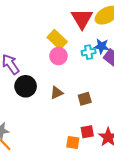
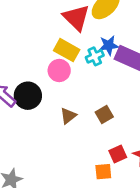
yellow rectangle: (57, 40) -> (67, 50), moved
black circle: (26, 86) -> (28, 96), moved

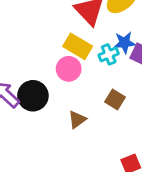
brown square: (104, 115) -> (115, 100), moved, turned -30

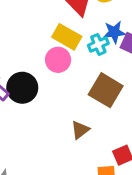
brown square: (115, 100) -> (106, 90), size x1.6
brown triangle: (77, 120) -> (80, 130), moved

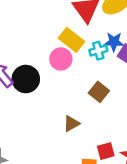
brown square: (106, 90) -> (99, 92), size x0.7

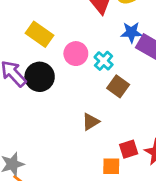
yellow rectangle: (71, 40) -> (39, 34), moved
cyan cross: (98, 51) -> (104, 61), moved, turned -30

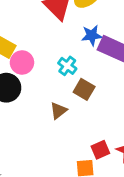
pink circle: (76, 54) -> (22, 62), moved
brown triangle: (91, 122) -> (58, 111), moved

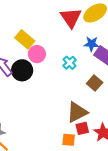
brown square: (84, 89) -> (95, 83), moved
brown triangle: (58, 111) -> (77, 112), moved, size x1.6

